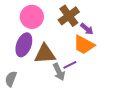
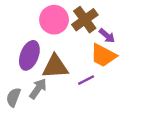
pink circle: (32, 17) -> (54, 20), moved
gray arrow: (59, 72) -> (38, 89), moved, turned -120

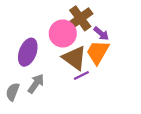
pink circle: (54, 20) -> (63, 34), moved
orange trapezoid: (103, 55) -> (98, 52), turned 92
brown triangle: (55, 66) -> (74, 58), moved, turned 40

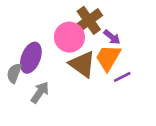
purple line: (81, 76) -> (122, 77), moved
gray semicircle: (13, 92) -> (14, 73), moved

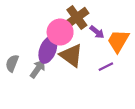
purple ellipse: (31, 58) -> (48, 50), moved
orange trapezoid: (108, 58) -> (118, 41), moved
gray arrow: (40, 92) -> (38, 69), moved

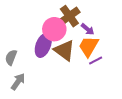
orange trapezoid: (118, 41) -> (89, 46), moved
gray arrow: (38, 69) -> (18, 82), moved

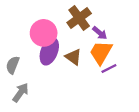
pink circle: (54, 29) -> (44, 33), moved
brown triangle: (64, 50) -> (73, 57), size x0.7

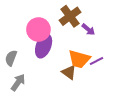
orange trapezoid: (101, 52) -> (79, 59), moved, turned -105
brown triangle: (73, 57) -> (69, 72), moved

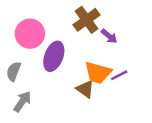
pink circle: (38, 30) -> (30, 34), moved

